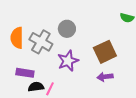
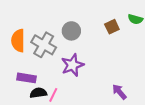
brown square: (105, 52) -> (112, 27), moved, size x0.6
purple arrow: (105, 77) -> (119, 92), moved, turned 56

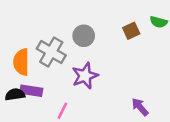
orange semicircle: (18, 41) -> (21, 62), moved
black semicircle: (38, 93) -> (15, 94), moved

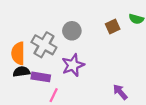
purple rectangle: (31, 91) -> (41, 77), moved
black semicircle: (15, 94) -> (21, 72), moved

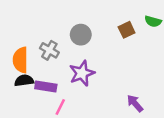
gray cross: (44, 45) -> (49, 50), size x0.7

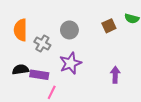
orange semicircle: (20, 60) -> (21, 30), moved
purple arrow: (135, 103) -> (115, 75), moved, turned 42

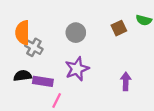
gray cross: (42, 44) -> (34, 47), moved

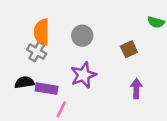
brown square: (119, 28) -> (129, 49), moved
orange semicircle: (23, 33) -> (42, 32), moved

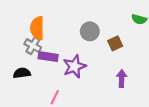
gray circle: (82, 36) -> (90, 31), moved
purple rectangle: (47, 89) -> (48, 57), moved

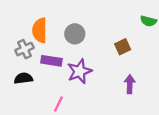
gray circle: (90, 31) -> (75, 34), moved
gray cross: (33, 46) -> (25, 49), moved, turned 35

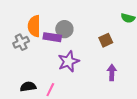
purple rectangle: (51, 61) -> (52, 37), moved
black semicircle: (23, 78) -> (28, 87), moved

